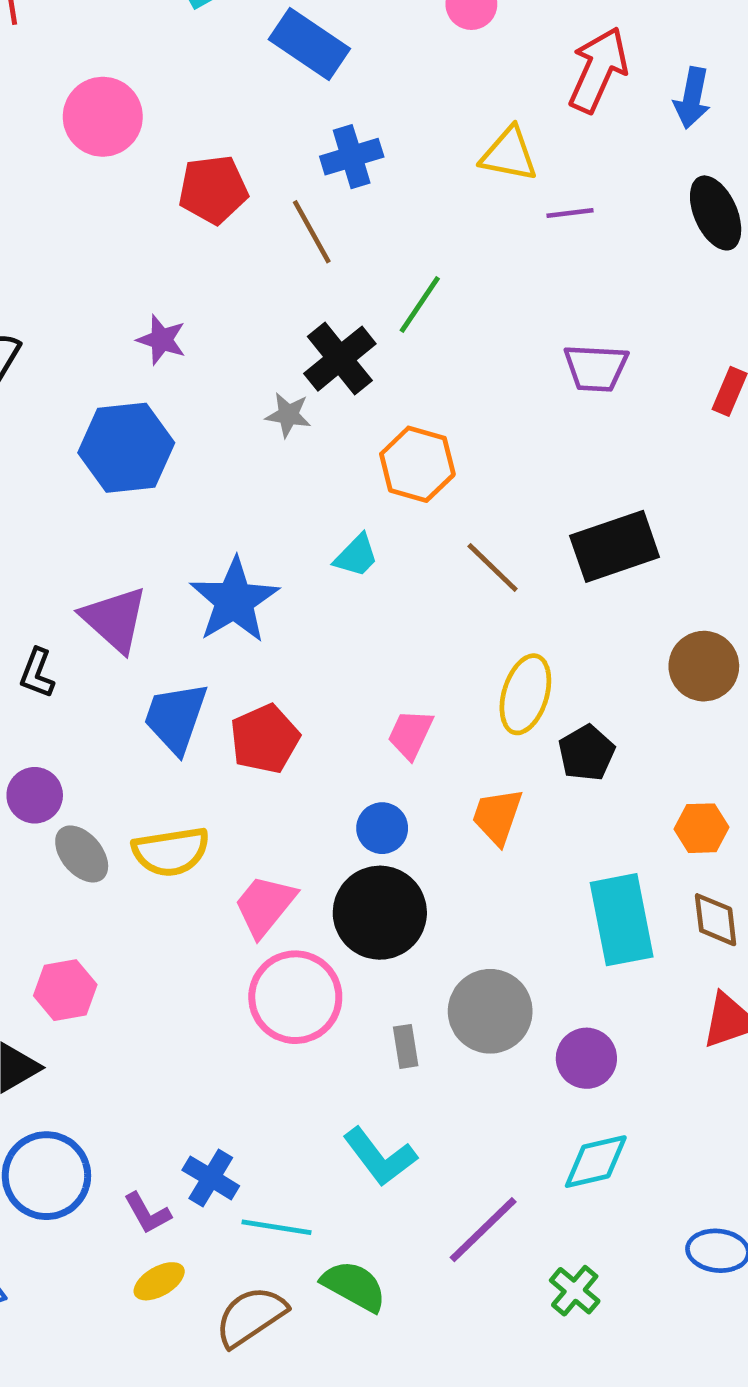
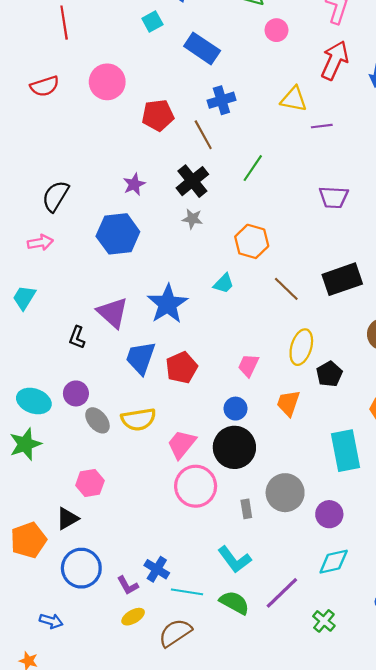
purple star: (161, 340) -> (134, 184), turned 30
black cross: (340, 359) -> (192, 181), moved
green semicircle: (354, 1286) -> (234, 603), moved

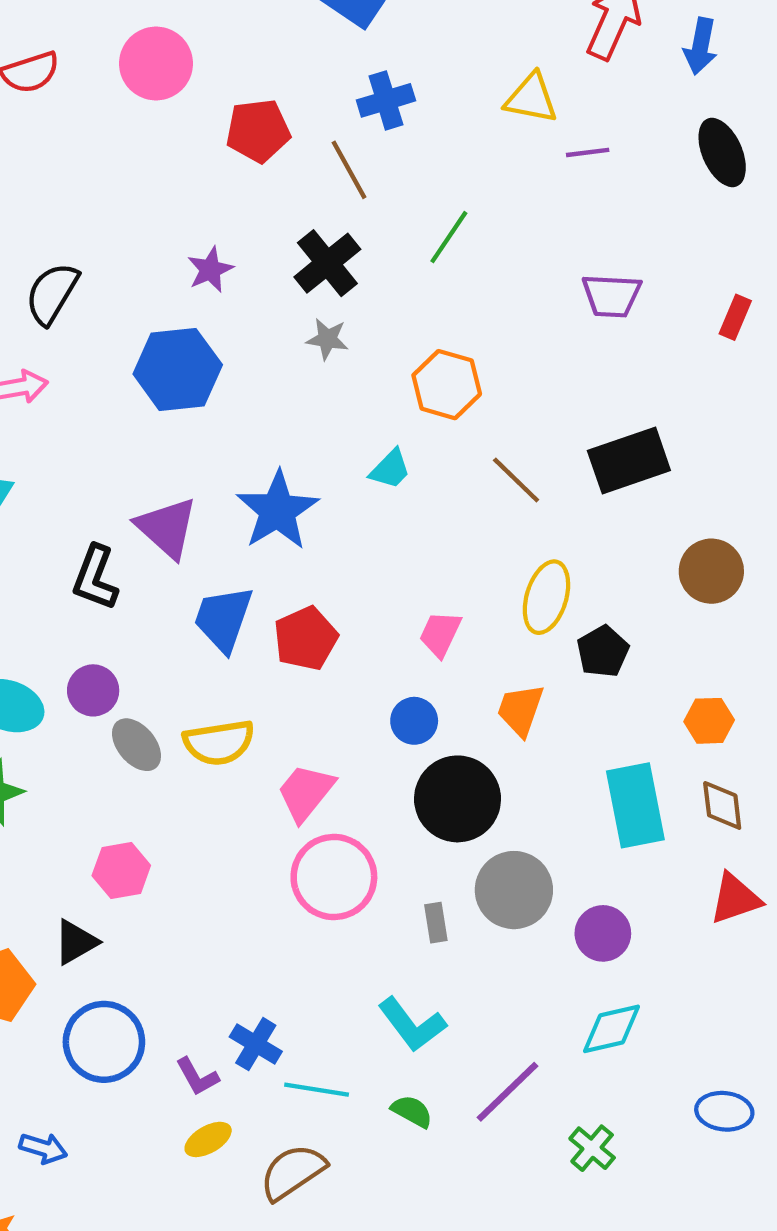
black L-shape: (77, 337) -> (95, 578), size x1.4
black circle: (234, 447) -> (458, 799), moved
green semicircle: (234, 603) -> (412, 1111), size x0.7

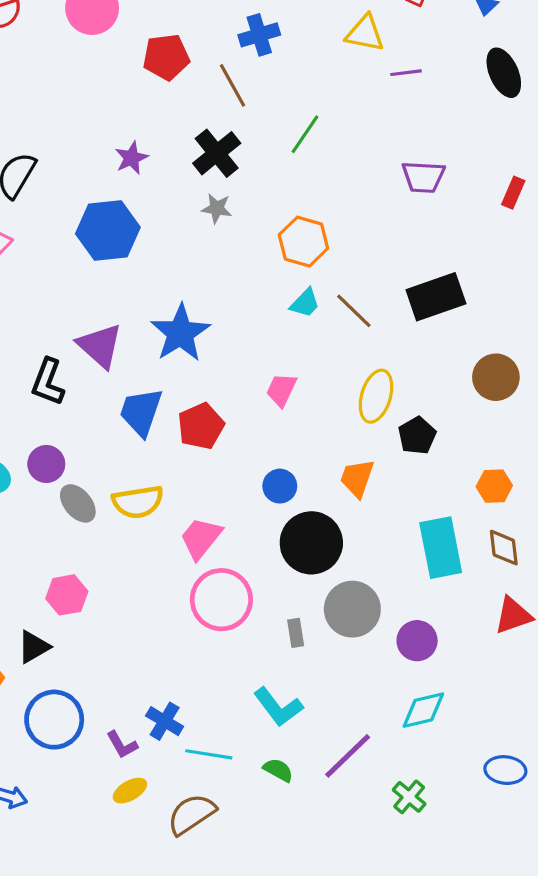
cyan trapezoid: (390, 469) -> (305, 303), moved
pink trapezoid: (440, 634) -> (281, 390), moved

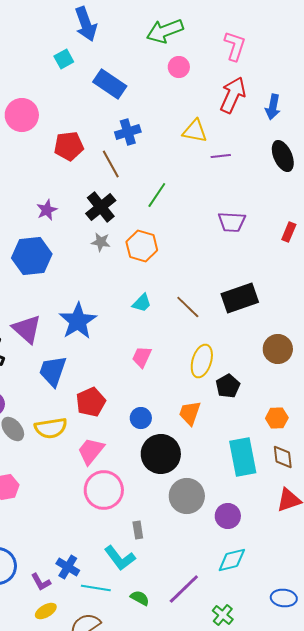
orange hexagon: (303, 242) -> (142, 246), moved
cyan trapezoid: (305, 303) -> (142, 303), moved
red pentagon: (201, 426) -> (91, 402), moved
gray rectangle: (296, 633) -> (138, 530), moved
cyan L-shape: (278, 707) -> (120, 558), moved

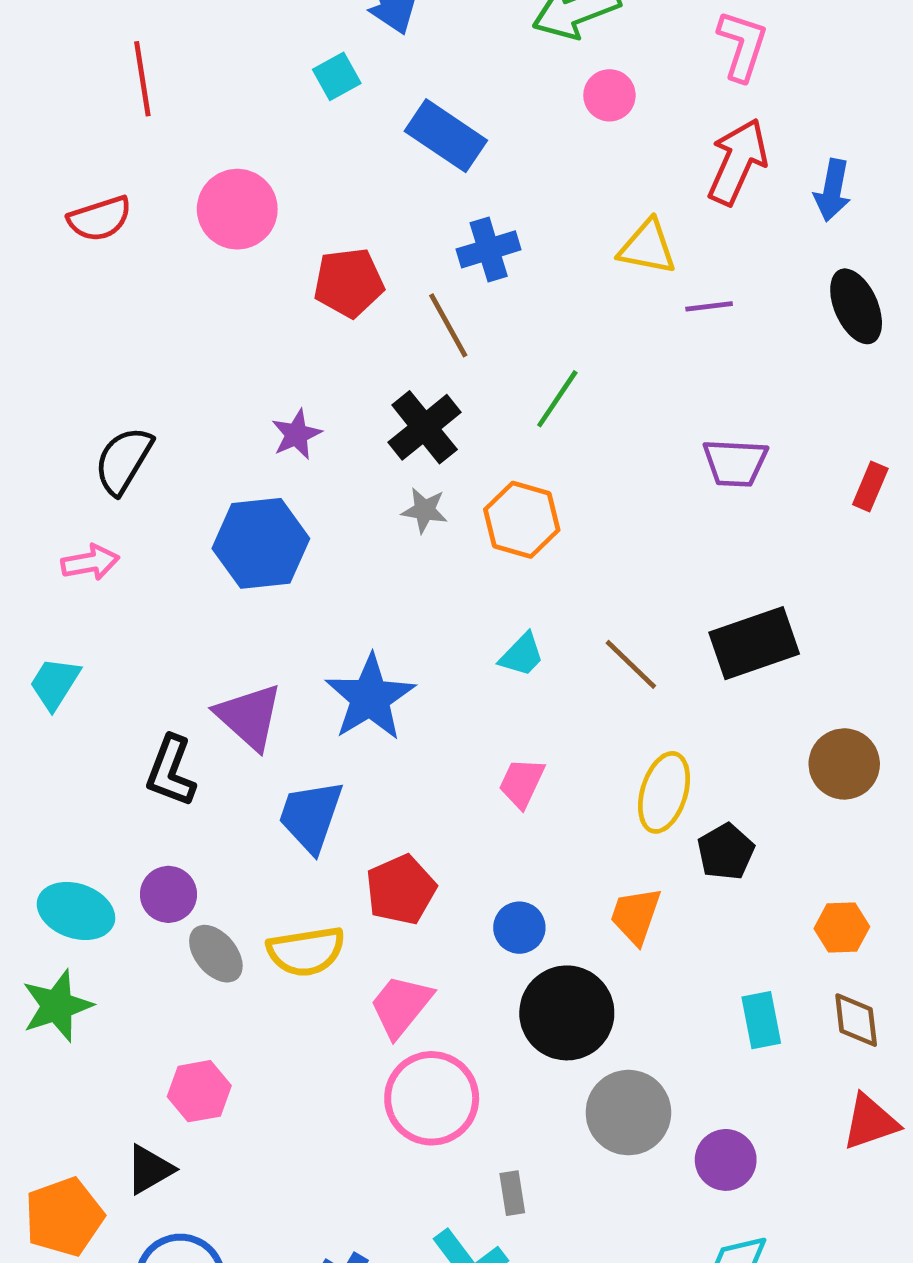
cyan rectangle: (243, 457) -> (761, 1020), size x0.6

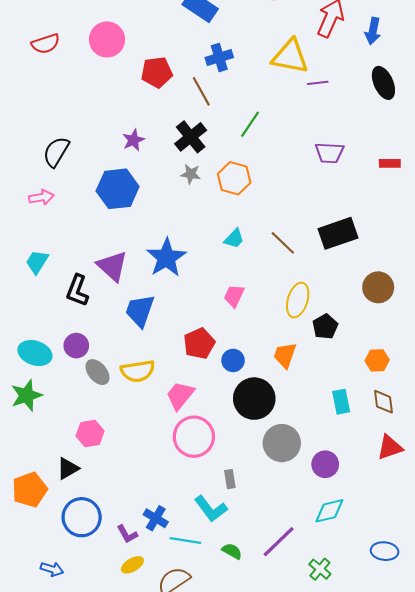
yellow triangle: (647, 247) -> (290, 56), size x1.4
red rectangle: (870, 487) -> (390, 163), turned 66
cyan trapezoid: (55, 683) -> (37, 262), moved
red pentagon: (401, 890) -> (199, 343), moved

